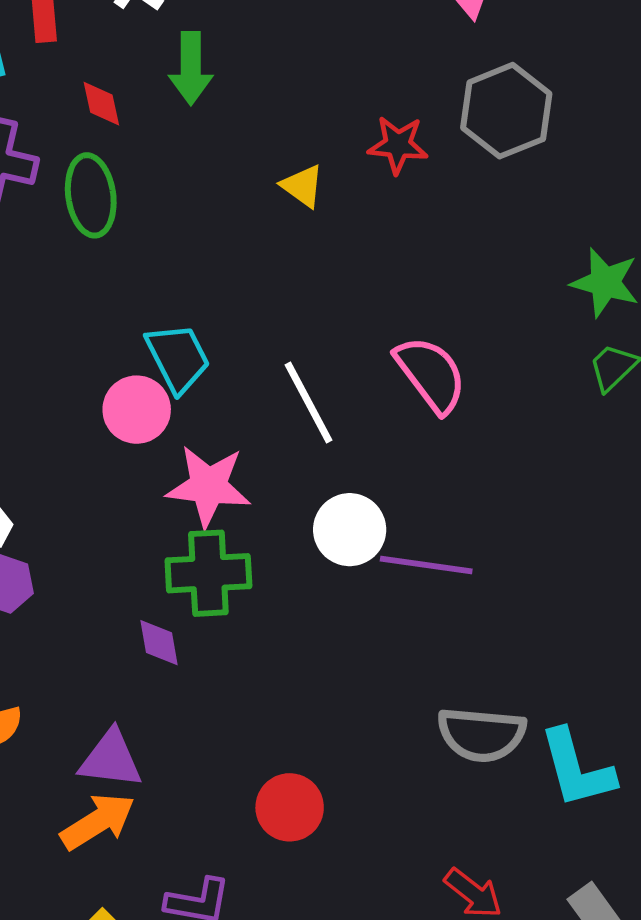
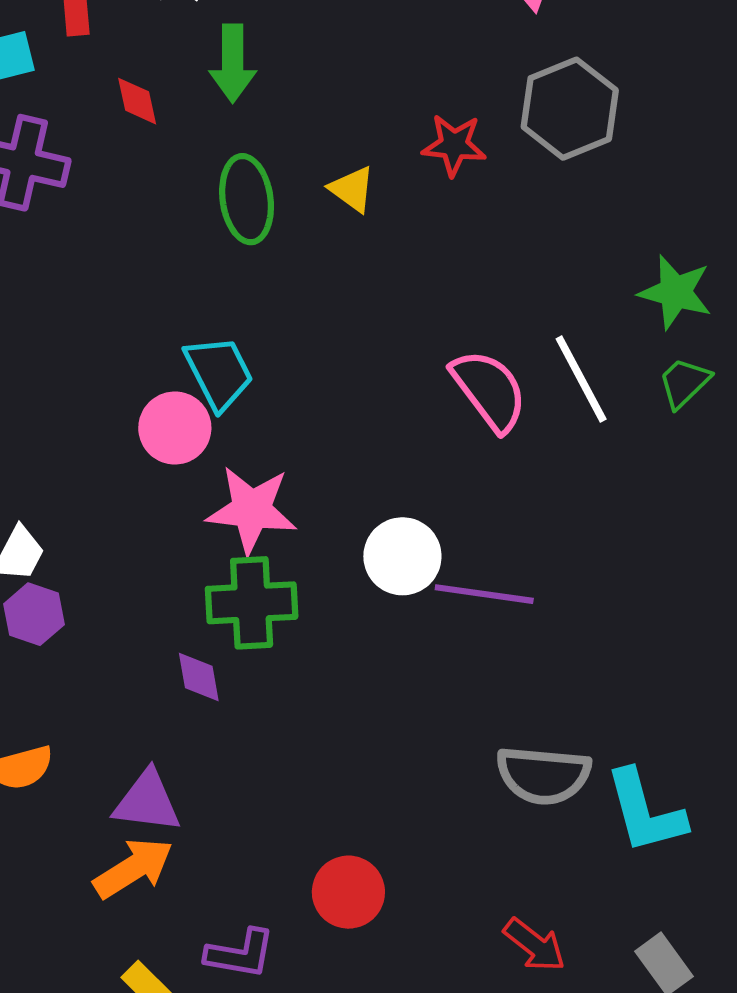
green ellipse: (91, 195) -> (247, 199), moved
white line: (308, 403) -> (581, 379), moved
red circle: (290, 807) -> (348, 892), moved

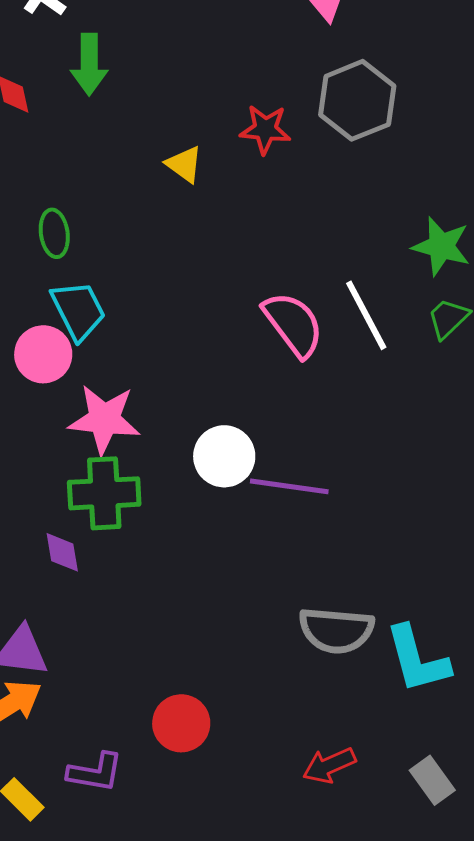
green ellipse: (247, 199) -> (54, 233), moved, size x0.7
red arrow: (535, 945) -> (329, 765), turned 118

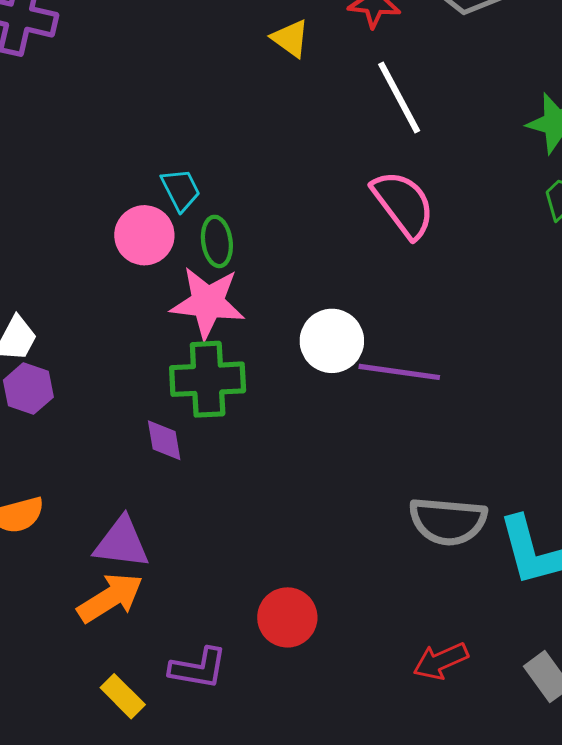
green ellipse: (54, 233) -> (217, 241), moved
cyan trapezoid: (78, 310) -> (181, 190), size x0.7
white line: (366, 315) -> (399, 97), moved

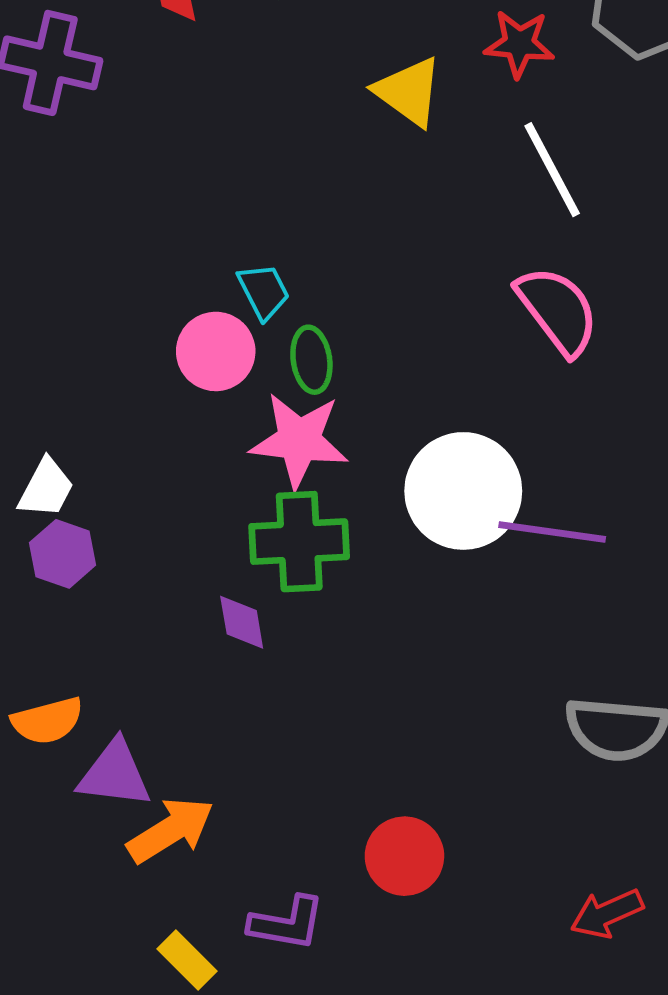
yellow triangle: (290, 38) -> (409, 92), size x1.4
white circle: (332, 341) -> (463, 491), size x1.4
purple triangle: (122, 543) -> (115, 774), moved

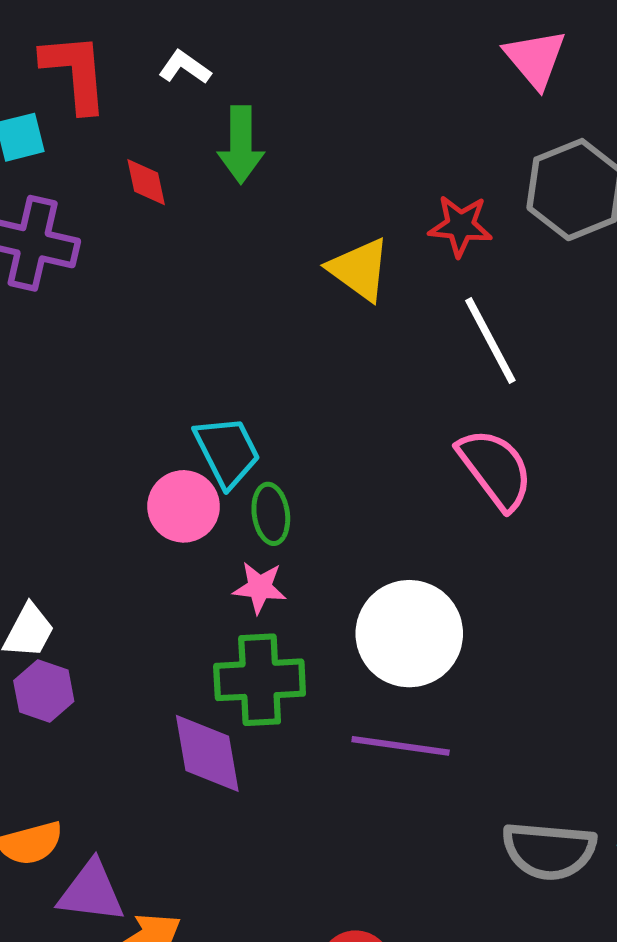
cyan trapezoid: (264, 291) -> (227, 452), size x1.4
pink star: (299, 440) -> (260, 587), size x0.6
purple line: (552, 532) -> (401, 746), moved
purple diamond: (242, 622) -> (207, 753), size x1.6

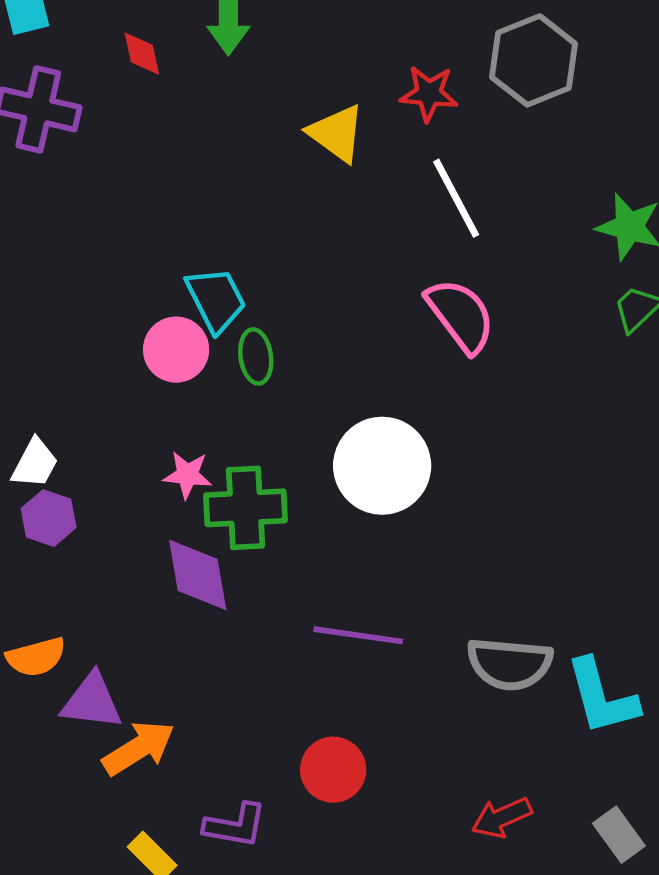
pink star: (260, 587) -> (187, 475), moved
purple line: (401, 746) -> (358, 635), moved

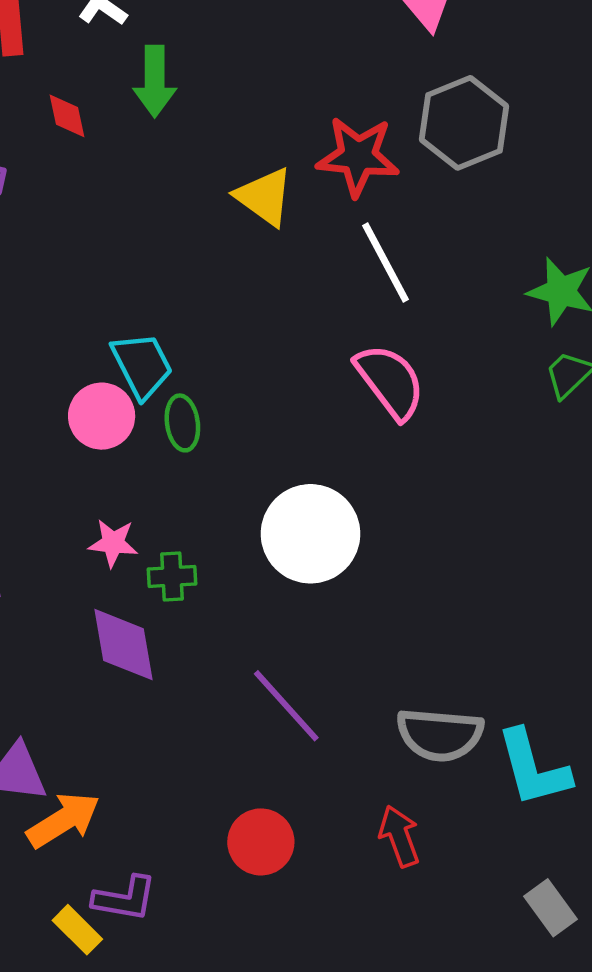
red star: (429, 93) -> (358, 156), size x1.4
green cross: (246, 508) -> (172, 576), size x0.6
purple line: (358, 635) -> (286, 706), turned 40
red arrow: (502, 817) -> (399, 836), moved, turned 94
purple L-shape: (235, 825) -> (125, 899), moved

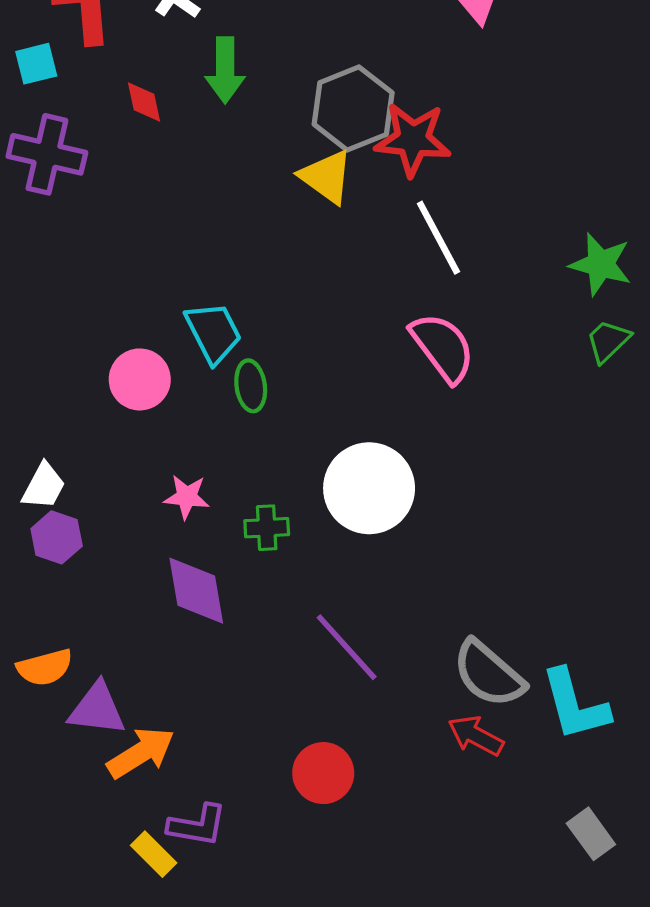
gray hexagon: (464, 123) -> (353, 108), moved
pink circle: (102, 416) -> (140, 379), moved
green cross: (172, 576) -> (267, 528), moved
gray semicircle: (440, 735) -> (489, 674), turned 36
red arrow: (399, 836) -> (476, 736), moved, turned -42

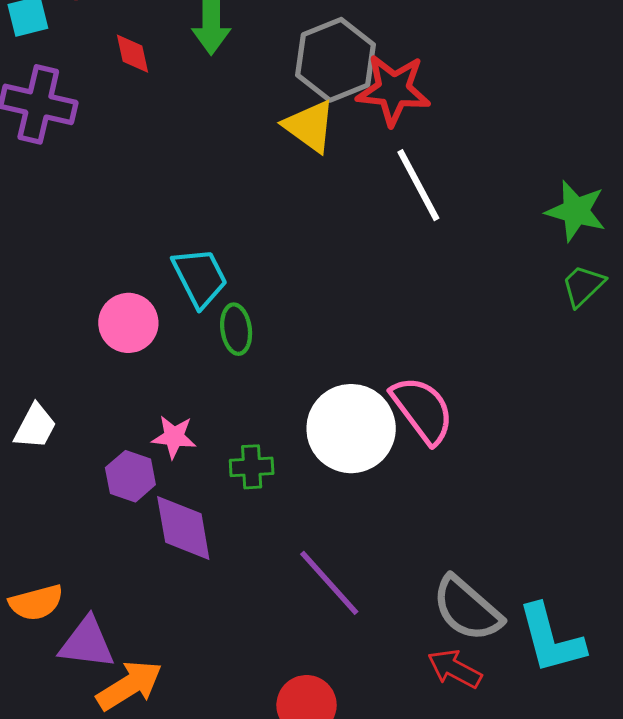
pink semicircle: (443, 347) -> (423, 410), moved
purple hexagon: (57, 537) -> (130, 476), moved

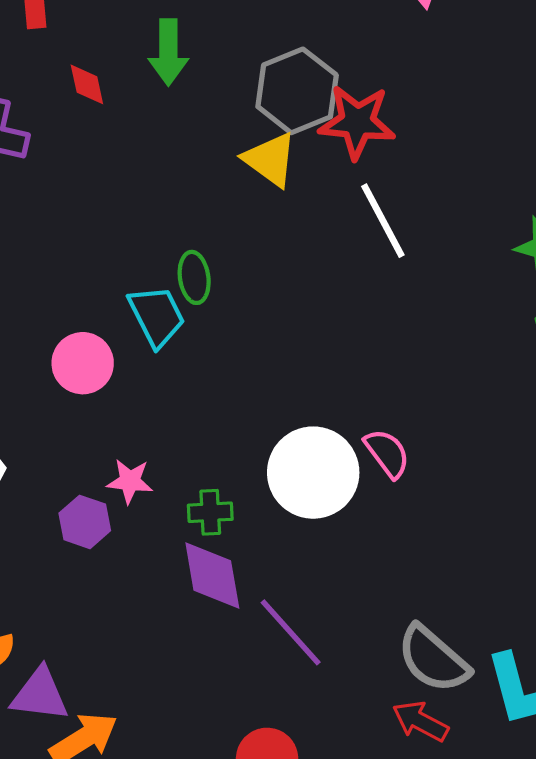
green ellipse: (236, 329) -> (194, 277), moved
pink semicircle: (423, 410) -> (387, 453), size x0.7
purple diamond: (183, 528) -> (212, 575), moved

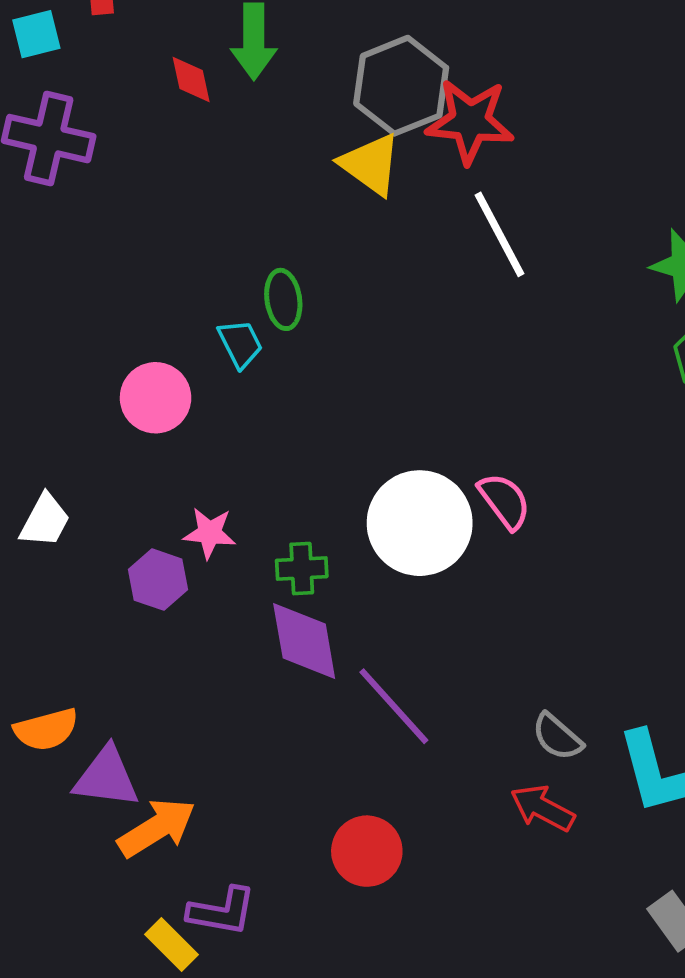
red diamond: (87, 84) -> (191, 80), moved
cyan trapezoid: (157, 316) -> (240, 344), size x0.7
gray semicircle: (433, 659) -> (557, 737), size x0.6

